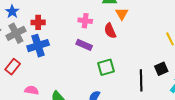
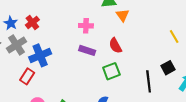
red cross: (38, 22) -> (32, 22), moved, turned -32
red semicircle: (110, 31) -> (115, 46), moved
red rectangle: (13, 67) -> (27, 76), moved

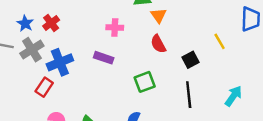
red semicircle: (115, 46) -> (158, 44), moved
purple rectangle: (87, 50) -> (104, 58), moved
black square: (168, 68) -> (190, 60), moved

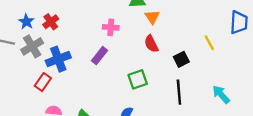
purple rectangle: (104, 58) -> (100, 56), turned -72
cyan arrow: (233, 96) -> (221, 94), turned -78

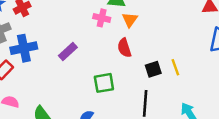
pink cross: (111, 27) -> (102, 18), moved
yellow line: (209, 43) -> (175, 67), moved

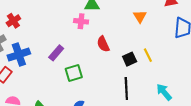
orange triangle: (130, 20) -> (140, 16), moved
green square: (104, 83) -> (74, 73), moved

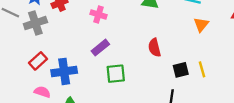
pink cross: (81, 21) -> (99, 14), moved
blue cross: (19, 55) -> (64, 71), moved

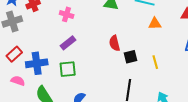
orange triangle: (201, 25) -> (155, 24), turned 48
black square: (181, 70) -> (130, 57), moved
green square: (116, 74) -> (68, 69), moved

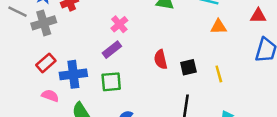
pink cross: (67, 14) -> (119, 24), moved, turned 32
red semicircle: (115, 43) -> (161, 59), moved

